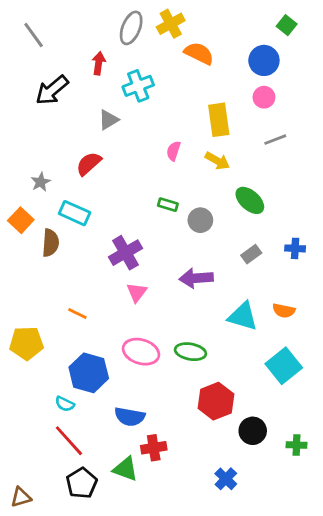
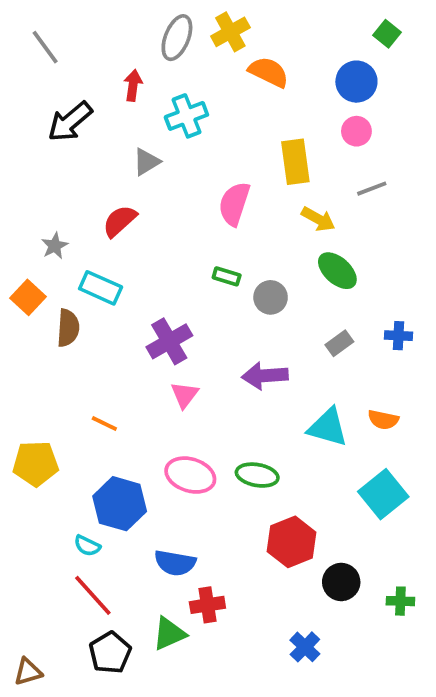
pink semicircle: (174, 151) -> (234, 204), size x1.6
yellow arrow: (217, 161) -> (318, 219), moved
green triangle: (125, 469) -> (169, 634), turned -44

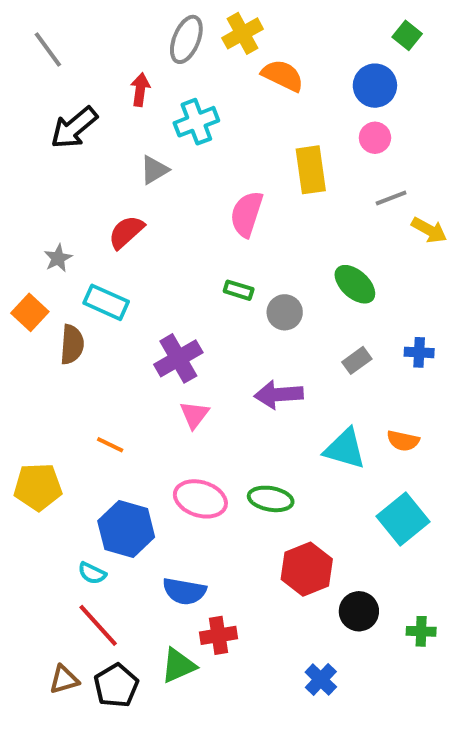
yellow arrow: (318, 219) -> (429, 230), moved
brown triangle: (28, 672) -> (64, 679), moved

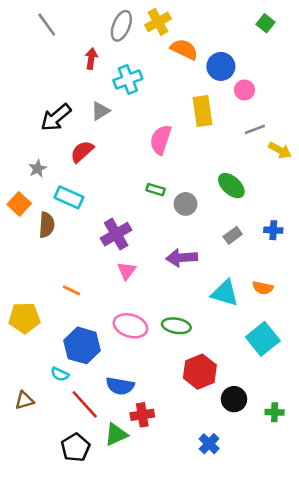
gray line: (48, 49) -> (47, 24), moved
blue circle: (375, 86) -> (221, 66), moved
black arrow: (74, 128) -> (56, 117), moved
red line: (98, 625) -> (85, 404), moved
brown triangle: (64, 679) -> (24, 400), moved

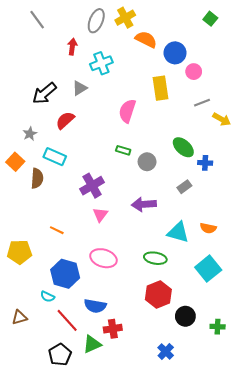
blue cross: (273, 230) -> (205, 163), moved
green ellipse: (176, 326) -> (155, 258), moved

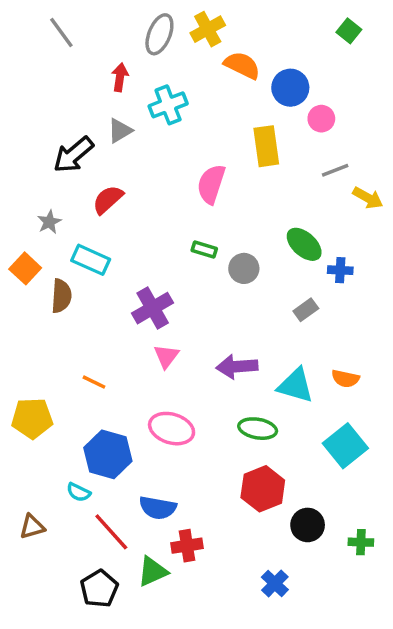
gray triangle: (80, 88) -> (120, 131), moved
purple arrow: (144, 204) -> (237, 367), moved

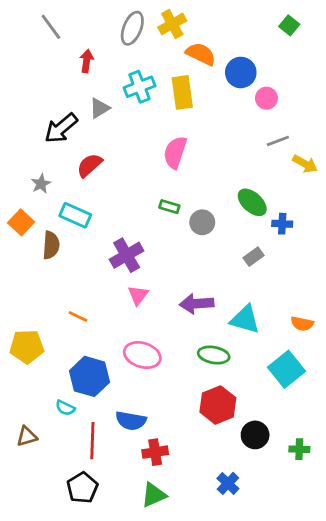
red arrow: (120, 77) -> (87, 61), moved
yellow rectangle: (266, 146) -> (182, 92), moved
orange semicircle: (345, 379) -> (302, 324), moved
red line: (111, 532) -> (92, 441), turned 44
green triangle: (153, 571) -> (154, 495), moved

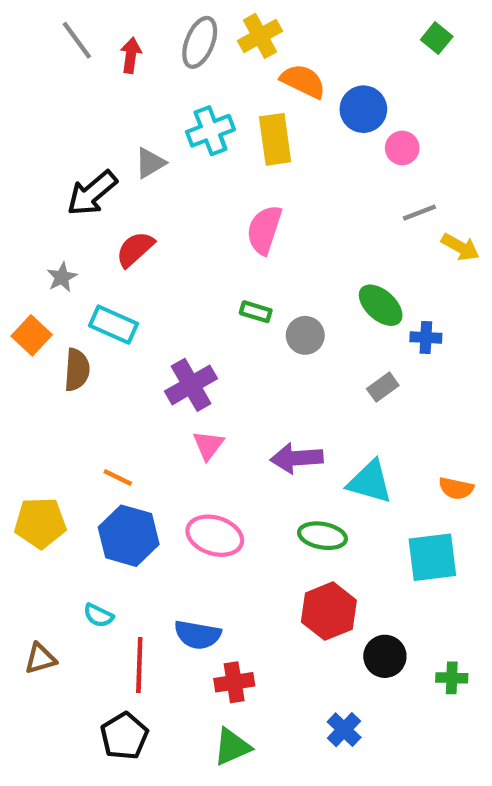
red arrow: (87, 61) -> (131, 55), moved
cyan square: (286, 369) -> (432, 557), turned 32
blue hexagon: (90, 376) -> (129, 536), moved

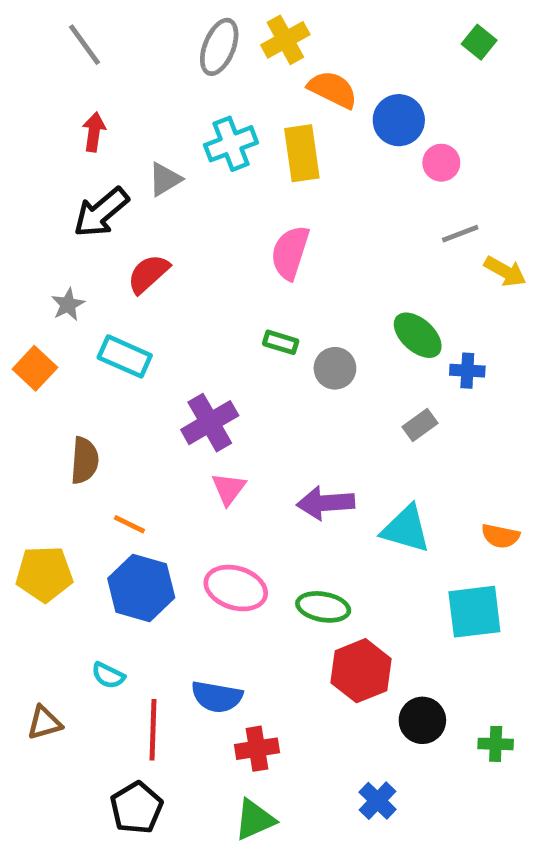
red arrow: (131, 55) -> (94, 132), moved
brown semicircle: (77, 370) -> (85, 460), moved
green ellipse: (322, 536) -> (323, 607), moved

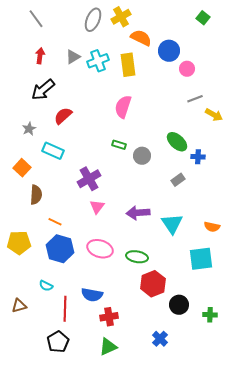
gray triangle: (165, 179) -> (73, 57), moved
orange square: (35, 368) -> (22, 168), moved
cyan triangle: (406, 529) -> (172, 224), turned 40

